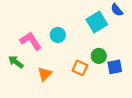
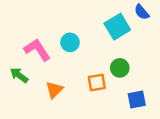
blue square: (115, 67) -> (137, 99), moved
orange square: (80, 68) -> (97, 82), turned -35

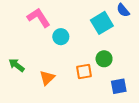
pink L-shape: (37, 50) -> (39, 18), moved

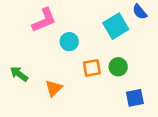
pink L-shape: (39, 18) -> (44, 20), turned 100
orange square: (84, 71) -> (92, 68), moved

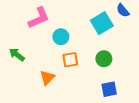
orange square: (92, 68) -> (70, 60), moved
green arrow: (19, 74) -> (17, 55), moved
blue square: (135, 98) -> (109, 89), moved

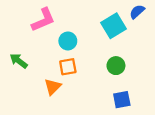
blue semicircle: (123, 10) -> (137, 12), turned 88
orange square: (70, 60) -> (68, 67), moved

